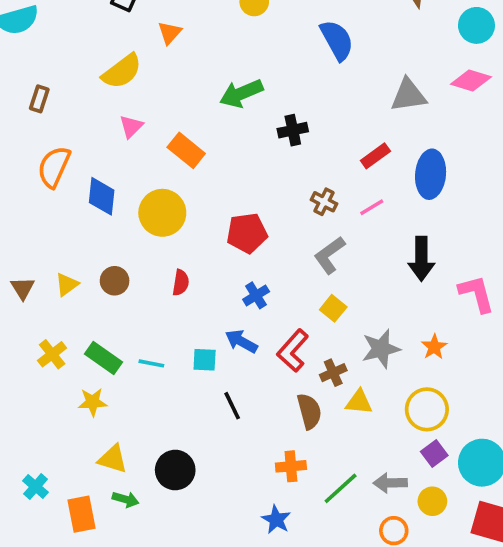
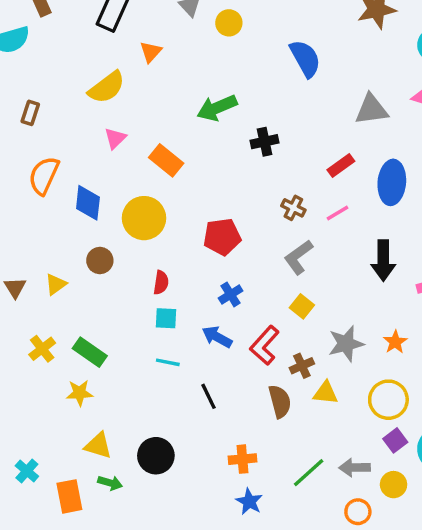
brown circle: (115, 281) -> (100, 261), moved
cyan square: (205, 360) -> (166, 318), moved
cyan line: (151, 363) -> (168, 362), moved
orange cross: (291, 466) -> (242, 459), moved

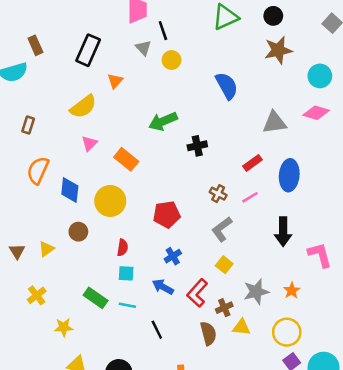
green rectangle: (90, 352) -> (96, 298), moved

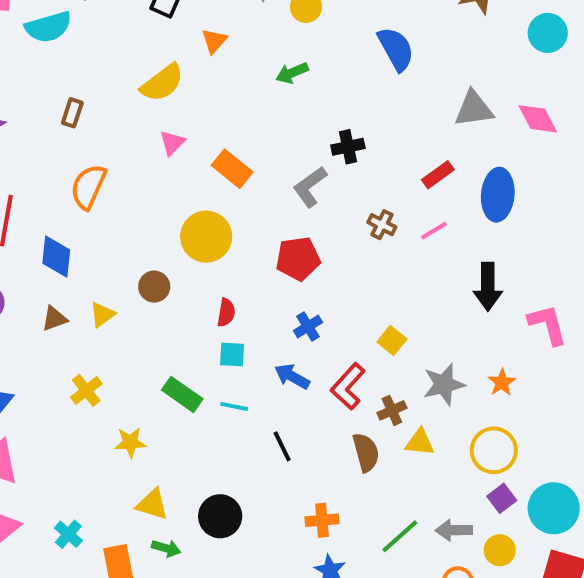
pink diamond: (316, 113) -> (538, 119), moved, turned 45
green arrow: (163, 121) -> (292, 73), moved, size x0.7
blue diamond: (70, 190) -> (56, 257), moved
gray L-shape: (222, 229) -> (310, 187), moved
brown triangle: (17, 251) -> (54, 319), turned 42

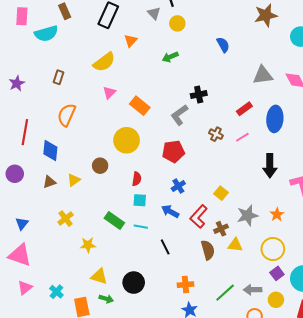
blue semicircle: (396, 49) -> (223, 45), size x0.7

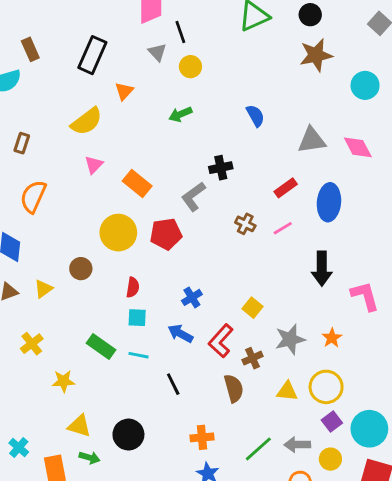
blue semicircle: (223, 45) -> (255, 116), moved
red pentagon: (173, 151) -> (166, 234), moved
yellow triangle: (235, 245) -> (287, 391), moved

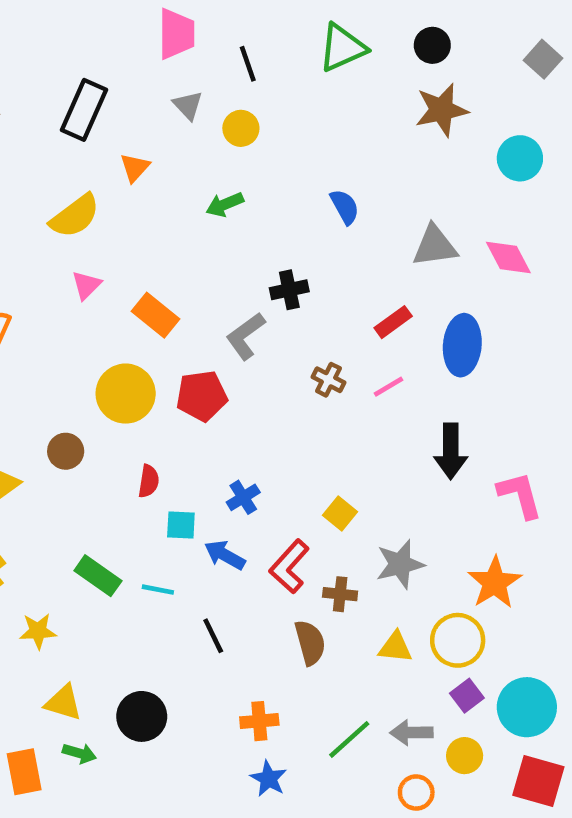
black line: (180, 32) -> (248, 64), moved
cyan square: (137, 318) -> (181, 525), moved
orange star: (332, 338) -> (495, 583), moved, size x1.6
brown cross: (253, 358) -> (340, 594), turned 30

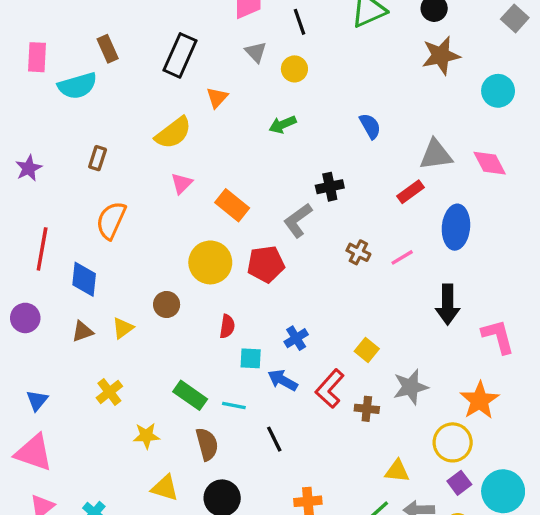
red rectangle: (393, 322) -> (411, 192), moved
brown semicircle: (310, 643) -> (207, 444), moved
yellow triangle: (395, 647) -> (397, 471), moved

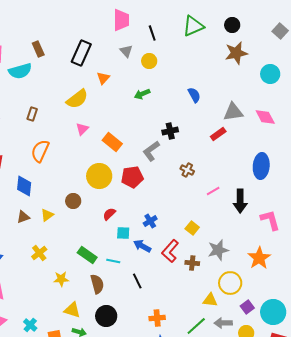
blue ellipse: (456, 227) -> (261, 166), moved
pink line: (402, 257) -> (213, 191), moved
red semicircle: (227, 326) -> (109, 214), turned -144
yellow circle: (453, 442) -> (230, 283), moved

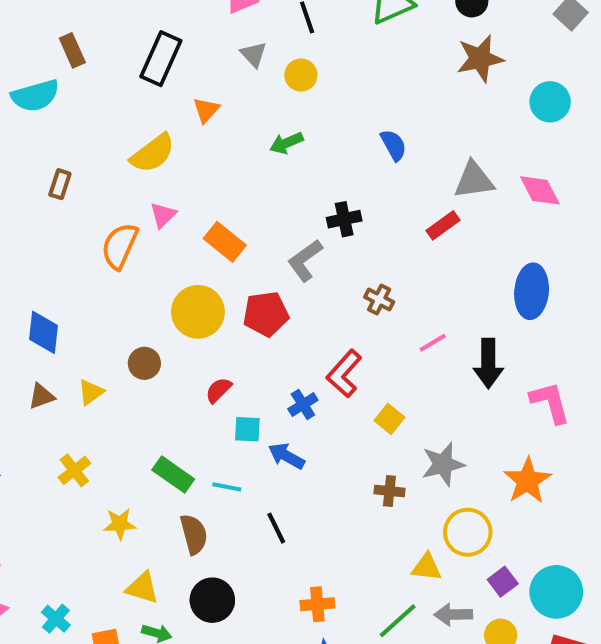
orange semicircle: (40, 151) -> (120, 246), moved
red L-shape: (170, 251) -> (344, 374), moved

